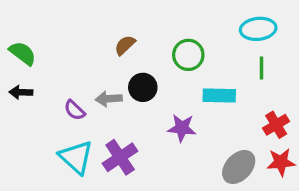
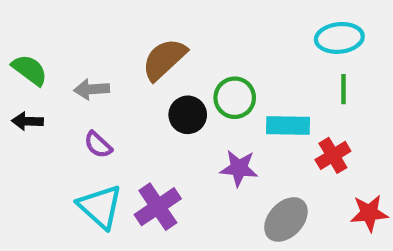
brown semicircle: (125, 45) -> (164, 59), size x1.6
green circle: (188, 55) -> (235, 98), moved
gray arrow: (109, 99) -> (92, 89), moved
red cross: (276, 125) -> (333, 155), moved
gray ellipse: (239, 167) -> (286, 219), moved

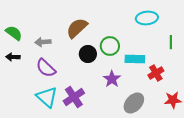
cyan ellipse: (339, 38) -> (147, 18), moved
green line: (344, 89) -> (171, 42), moved
purple semicircle: (98, 145) -> (46, 68), size x1.5
purple star: (239, 168) -> (112, 79), turned 30

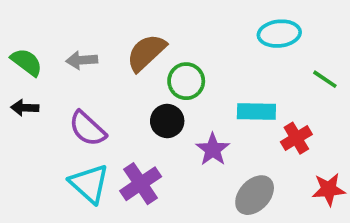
gray arrow: (43, 42) -> (82, 60), moved
green line: (171, 42) -> (325, 79), turned -56
green circle: (110, 46) -> (186, 81), moved
black circle: (88, 54) -> (167, 121), moved

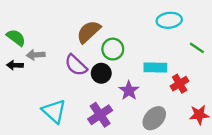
gray arrow: (82, 60) -> (36, 55), moved
purple semicircle: (87, 129) -> (76, 65), moved
purple cross: (141, 184) -> (100, 115), moved

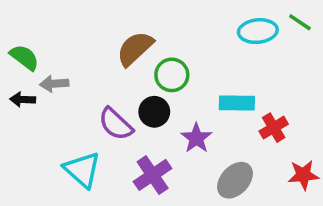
green line: (197, 48) -> (300, 22), moved
purple semicircle: (76, 65) -> (116, 124), moved

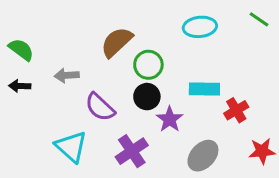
cyan ellipse: (258, 31) -> (200, 27), moved
gray arrow: (54, 84) -> (67, 75), moved
black circle: (154, 112) -> (147, 97), moved

